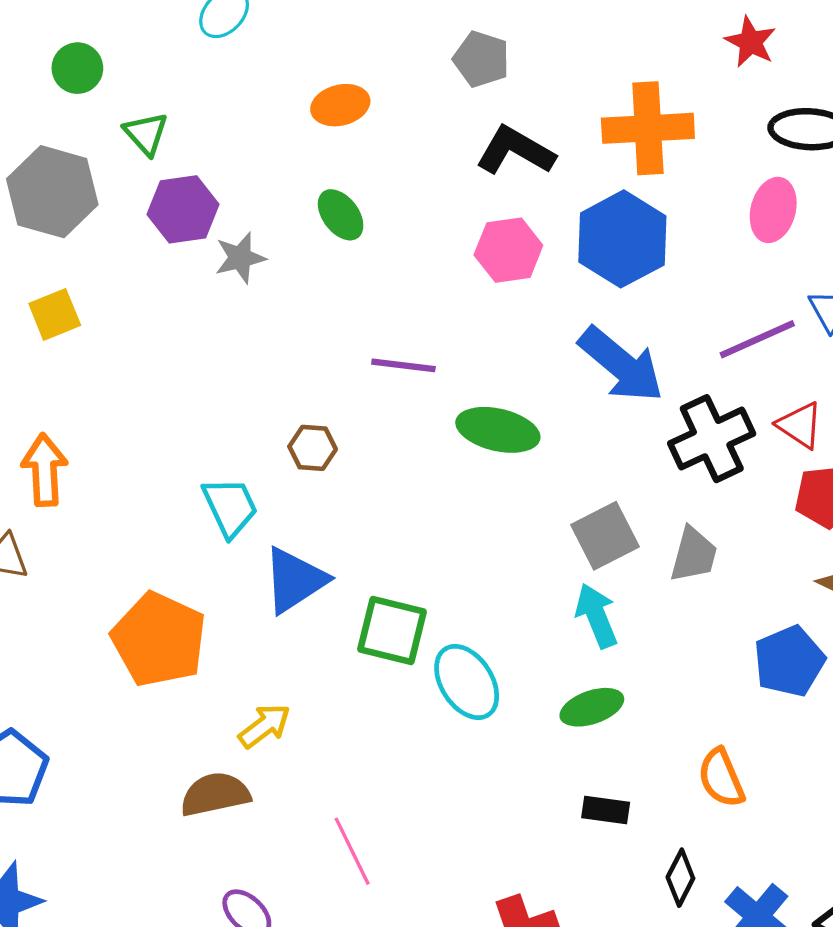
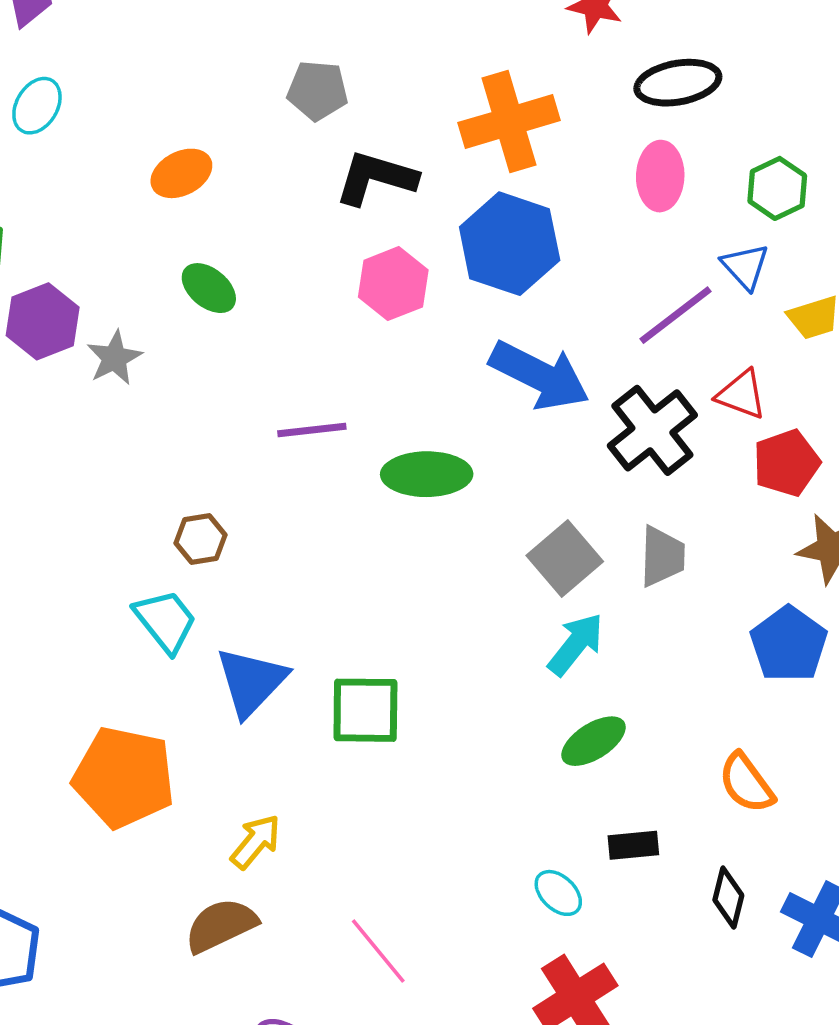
brown hexagon: (313, 448) -> (200, 539), moved
cyan arrow: (596, 616) -> (576, 644), turned 74
cyan ellipse: (467, 682) -> (558, 893), moved, size x0.6

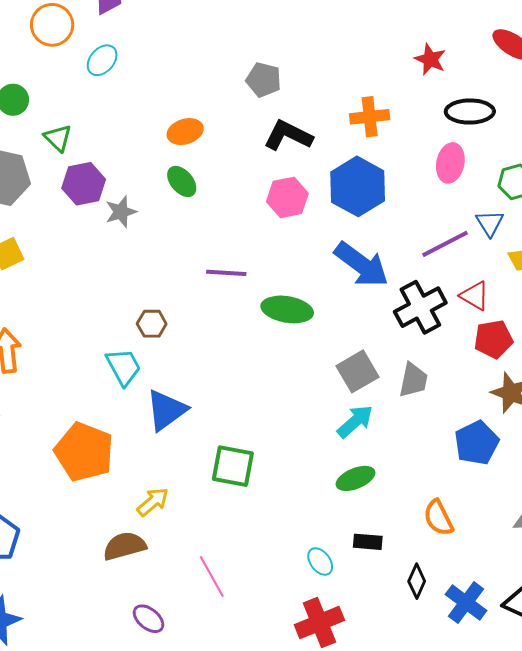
orange cross: (509, 122) -> (370, 117), size x0.7
orange ellipse: (181, 173) -> (185, 132), moved
green square: (365, 710) -> (233, 466), moved

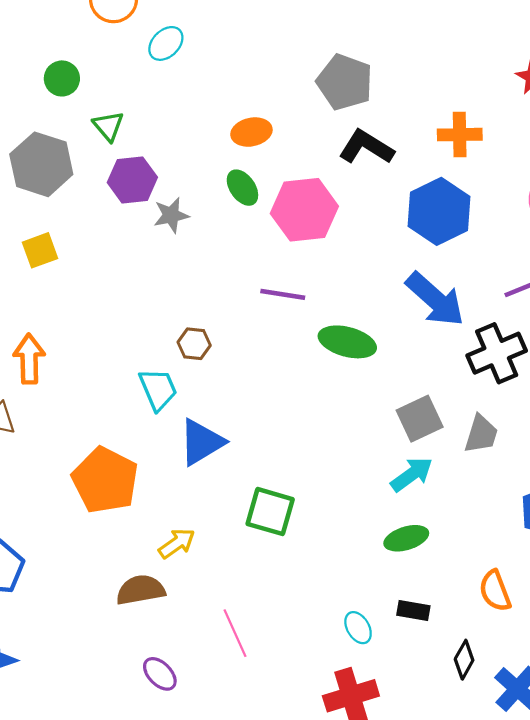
gray pentagon: (264, 80) -> (345, 82), size x1.4
pink hexagon: (287, 197) -> (304, 210), moved, size x1.4

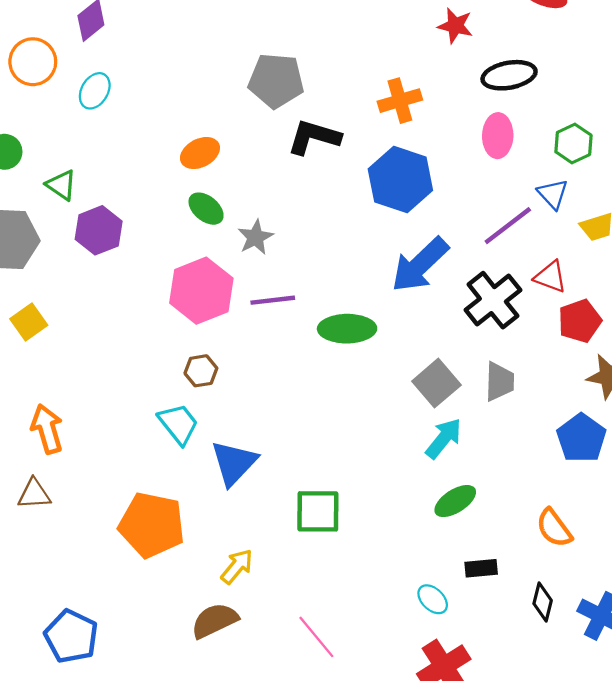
pink hexagon: (304, 210) -> (201, 291), moved
gray star: (171, 215) -> (255, 237), moved
blue arrow: (435, 299) -> (420, 265), turned 110

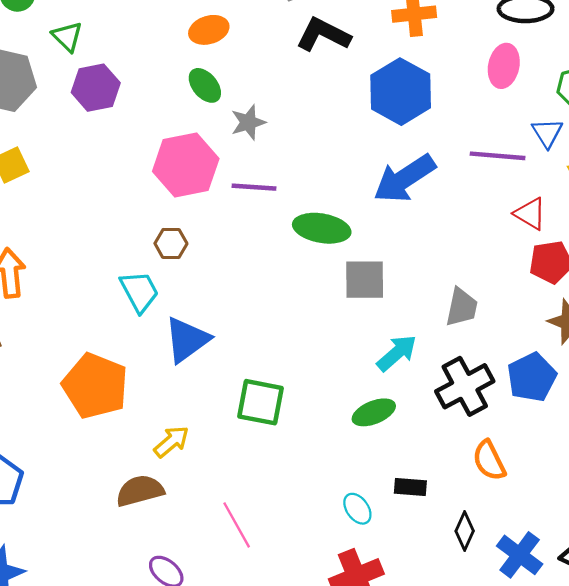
purple line: (508, 226) -> (498, 156), turned 32
black cross: (493, 300) -> (465, 386), moved
gray square: (436, 383) -> (365, 280), moved, turned 30
green ellipse: (455, 501) -> (374, 412), moved

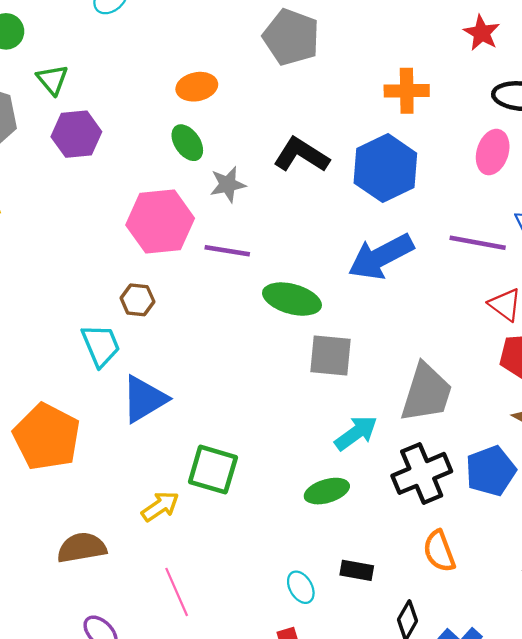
black L-shape: (323, 35) -> (301, 155), moved
gray trapezoid: (462, 307) -> (426, 393), size x1.5
yellow arrow: (171, 442) -> (160, 506), moved

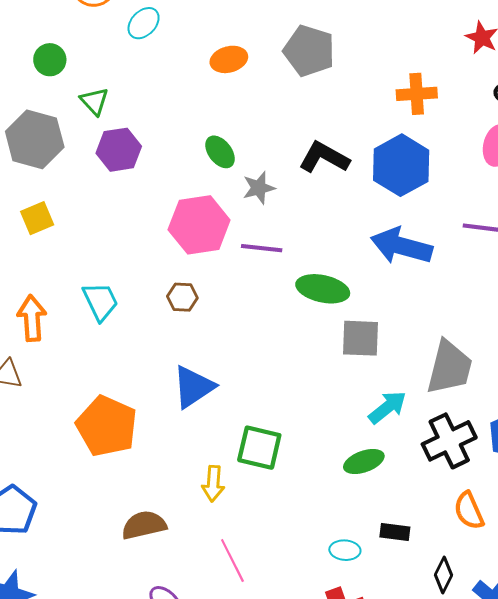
orange ellipse: (197, 87) -> (229, 59), moved
blue arrow: (381, 257) -> (401, 246), turned 46
cyan trapezoid: (101, 345) -> (100, 301), moved
yellow arrow: (160, 506) -> (213, 484), turned 132
cyan ellipse: (301, 587) -> (345, 550), turned -52

